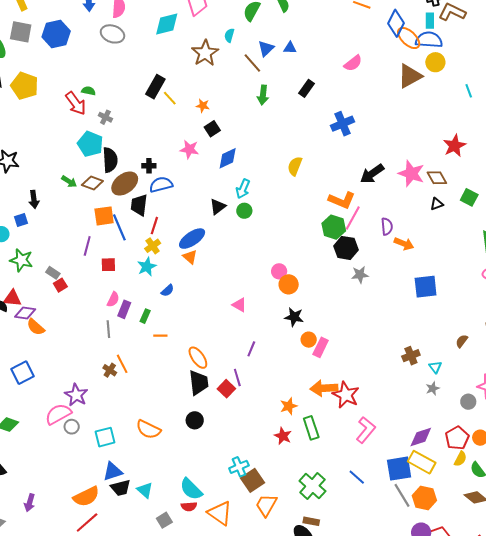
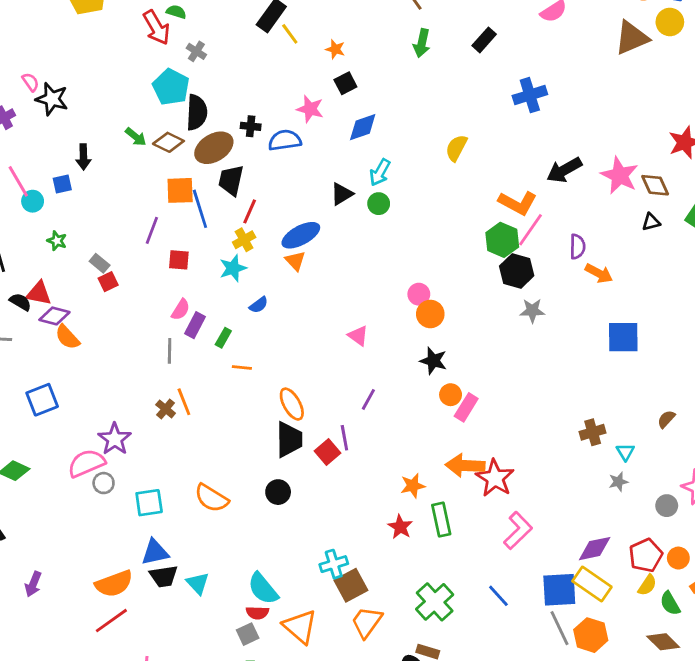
blue semicircle: (161, 185) -> (285, 140), moved
green star: (21, 260) -> (57, 241), size x0.6
gray square: (164, 520) -> (248, 634), moved

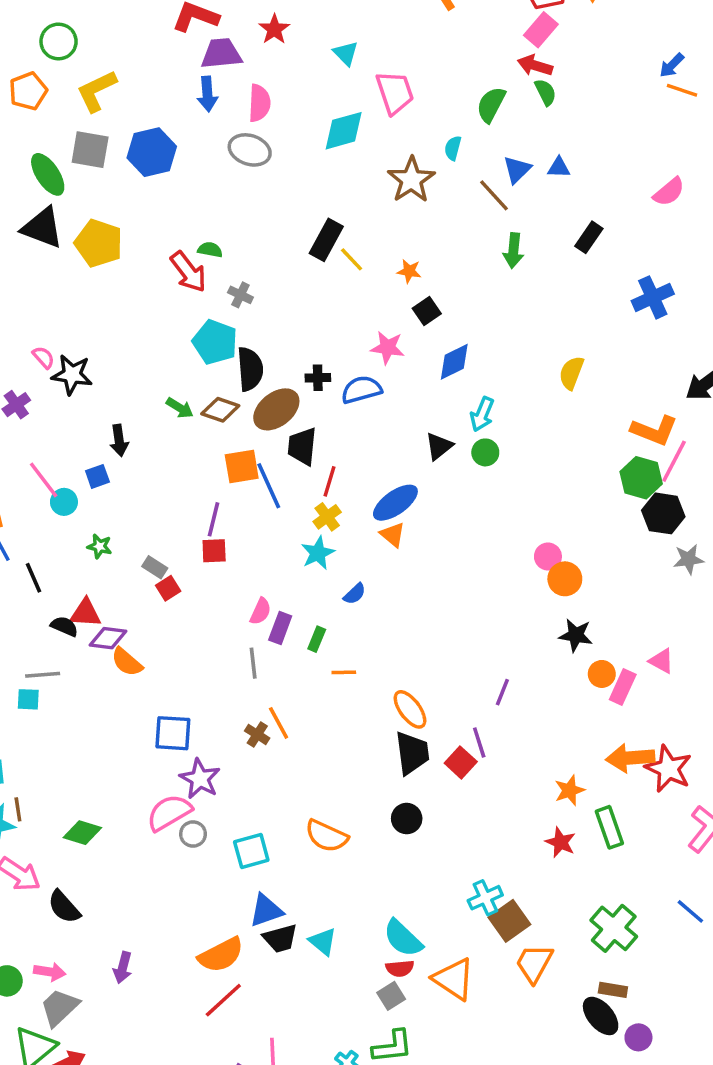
red square: (179, 260) -> (214, 551), moved
pink triangle: (358, 336) -> (661, 661), moved
blue square: (42, 400) -> (173, 733), moved, turned 32

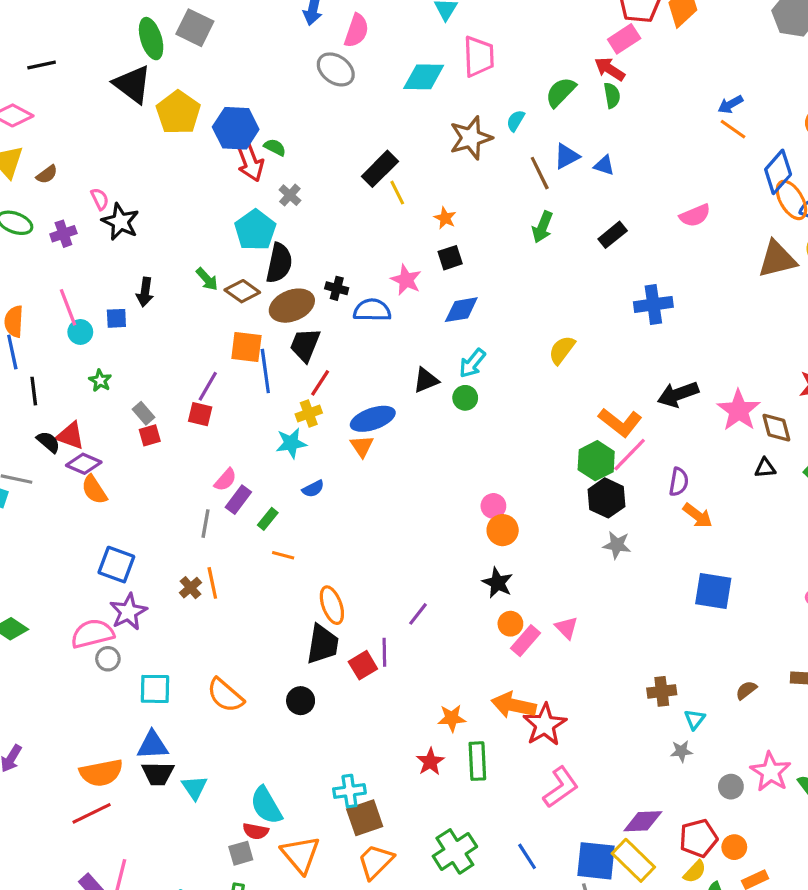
blue hexagon: (152, 152) -> (236, 128), moved

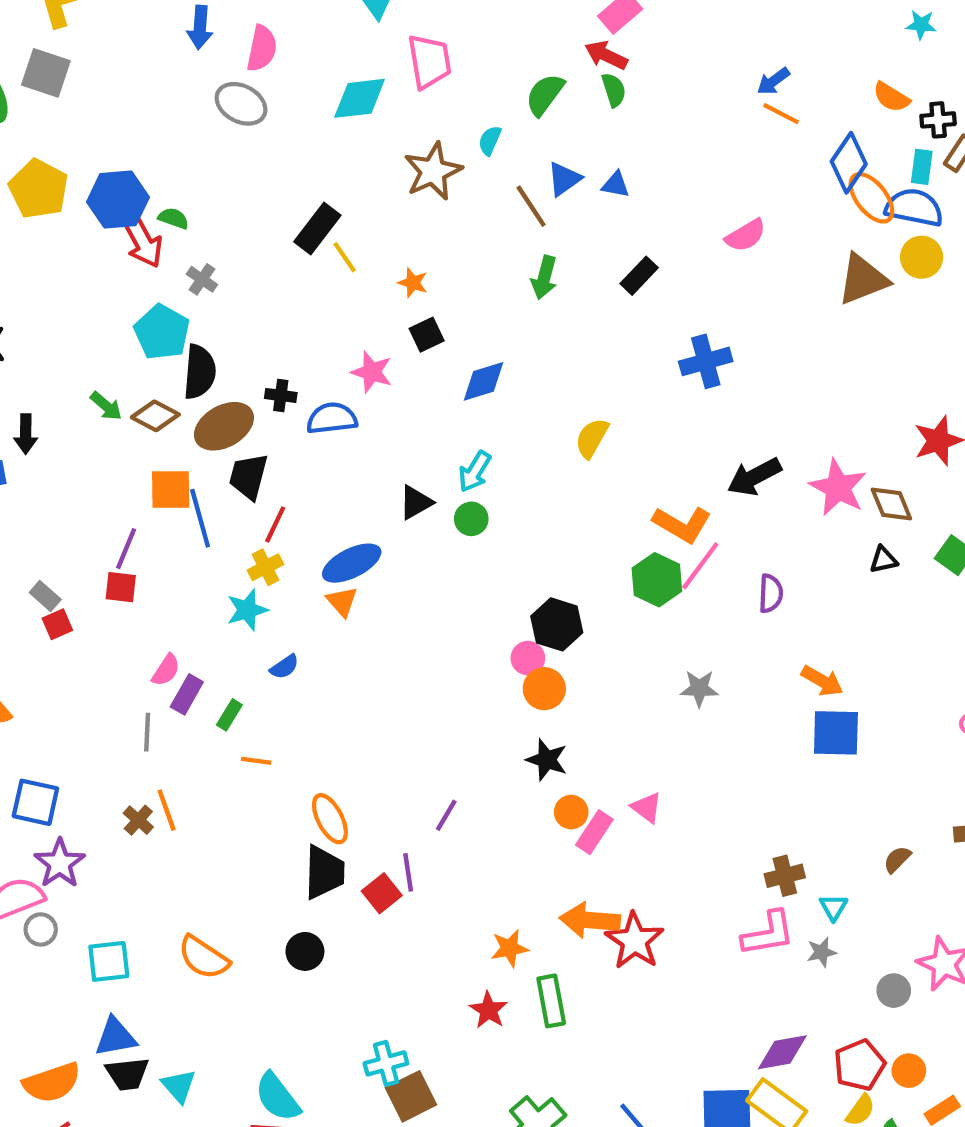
blue diamond: (461, 310) -> (483, 381), moved
black hexagon: (607, 498) -> (557, 624), moved
orange arrow: (698, 516) -> (822, 681), moved
pink L-shape: (561, 787) -> (768, 933), moved, turned 33

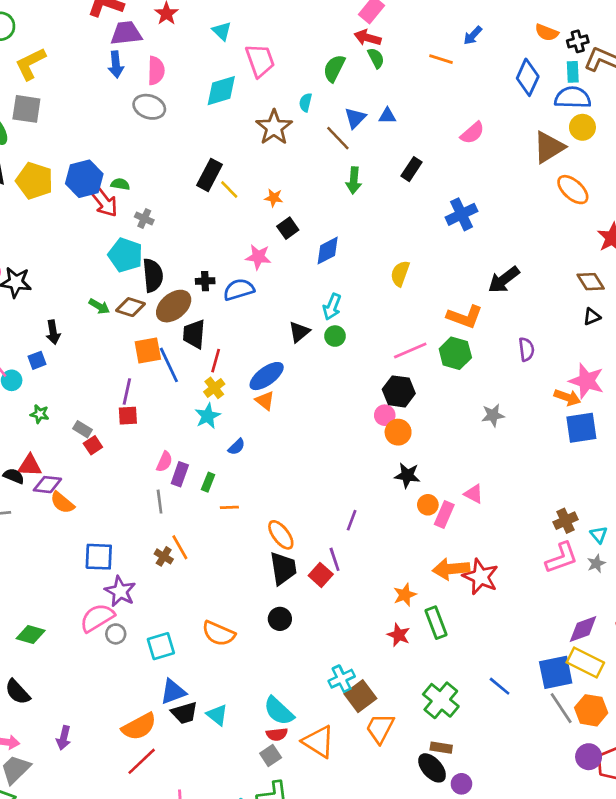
orange line: (781, 114) -> (441, 59), moved
orange ellipse: (871, 198) -> (573, 190), moved
pink star: (838, 488) -> (587, 381), moved
pink line: (700, 566) -> (410, 351), moved, turned 40

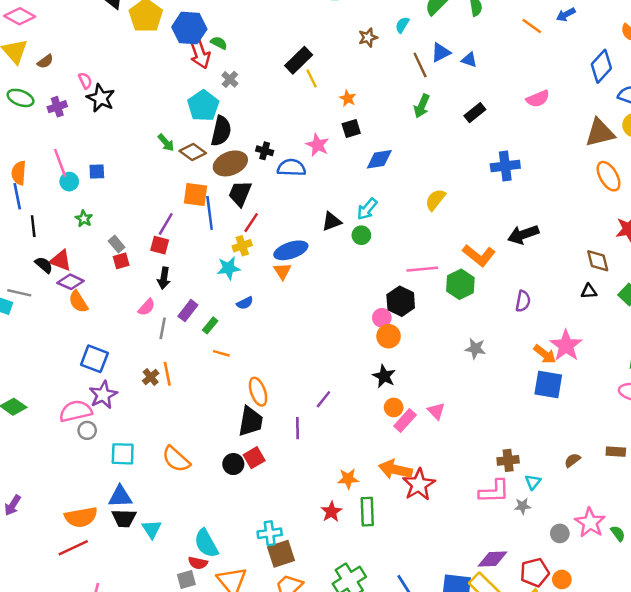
brown star: (274, 127) -> (368, 38), size x0.6
black arrow: (53, 332) -> (164, 278), moved
pink semicircle: (164, 462) -> (147, 307), moved
red square: (321, 575) -> (254, 458), moved

